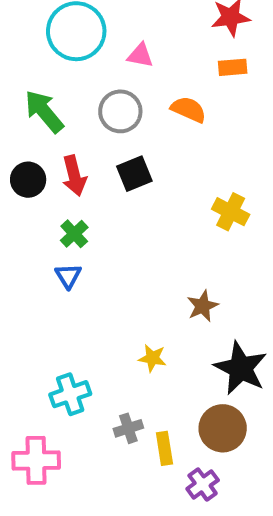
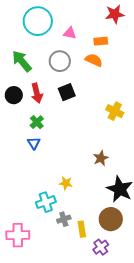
orange rectangle: (233, 67) -> (101, 41), moved
yellow star: (152, 358) -> (66, 183), moved
cyan cross: (70, 394) -> (46, 202), moved

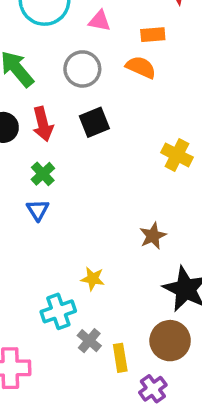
gray cross: (64, 219) -> (89, 341), turned -32

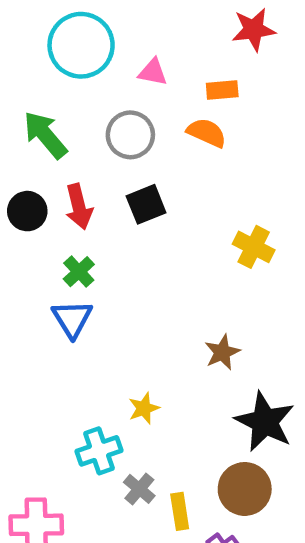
blue triangle: (38, 210) -> (72, 319), size x1.4
yellow star: (93, 279) -> (144, 408), turned -30

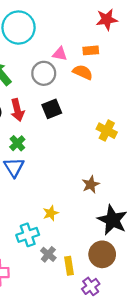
pink triangle: (153, 72) -> (60, 54), moved

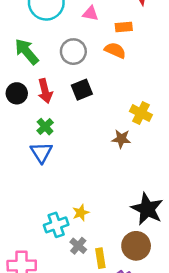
pink triangle: (60, 54) -> (91, 13), moved
brown star: (91, 184) -> (121, 139), moved, turned 30
yellow star: (51, 213) -> (81, 213), moved

